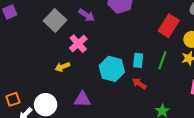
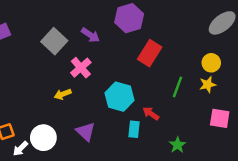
red rectangle: (169, 26) -> (150, 53), moved
cyan rectangle: (138, 60) -> (134, 129), moved
purple triangle: (82, 99) -> (86, 132), turned 42

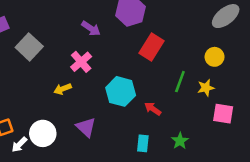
gray square: (54, 41) -> (29, 47), moved
yellow star: (208, 85) -> (206, 88), moved
cyan rectangle: (134, 129) -> (143, 143), moved

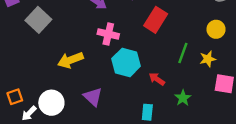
pink cross: (81, 62) -> (108, 34), moved, turned -36
yellow arrow: (63, 89) -> (70, 60), size x1.5
green star: (180, 141) -> (183, 98), moved

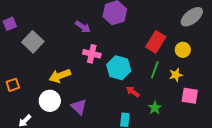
red rectangle: (156, 20) -> (156, 42), moved
cyan hexagon: (126, 62) -> (119, 68), moved
orange square: (15, 97) -> (13, 85), moved
white circle: (51, 103) -> (50, 101), moved

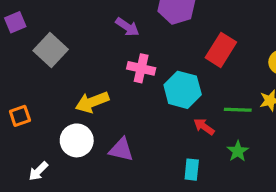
red rectangle: (156, 42) -> (221, 50), moved
green line: (155, 70) -> (238, 110), moved, turned 72
purple triangle: (79, 107) -> (121, 150), turned -30

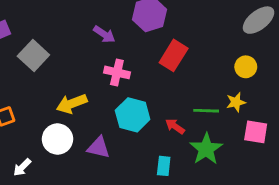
red rectangle: (221, 50) -> (174, 55), moved
cyan hexagon: (183, 90) -> (133, 115), moved
green star: (238, 151) -> (206, 149), size x1.6

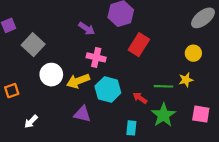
yellow arrow: (72, 104) -> (78, 81), moved
pink square: (256, 132) -> (201, 114), moved
white circle: (57, 139) -> (51, 75), moved
white arrow: (22, 167) -> (31, 122), moved

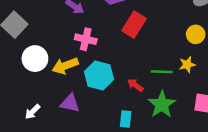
white arrow: (31, 122) -> (33, 112), moved

